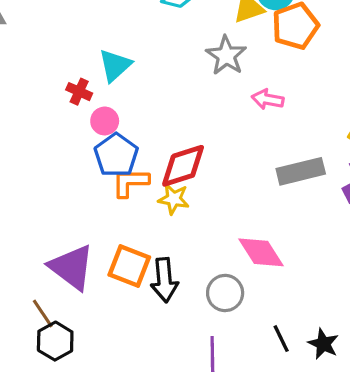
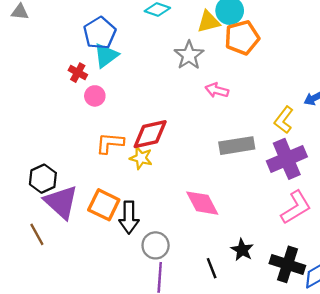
blue pentagon: (116, 155) -> (100, 33), moved
gray circle: (225, 293) -> (156, 245), moved
black hexagon: (55, 341) -> (43, 179), moved
black star: (323, 344) -> (242, 250), moved

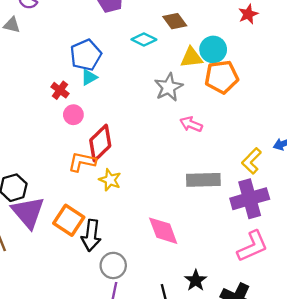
cyan triangle: (106, 55) -> (89, 77), size x0.7
red diamond: (150, 134) -> (100, 143), moved, turned -39

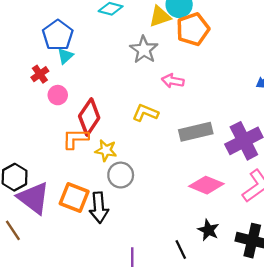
red cross: (60, 90) -> (40, 74), turned 30
yellow L-shape: (252, 161) -> (145, 113), moved, turned 80
pink diamond: (163, 231) -> (206, 185), moved, turned -36
gray circle: (113, 265) -> (121, 175), moved

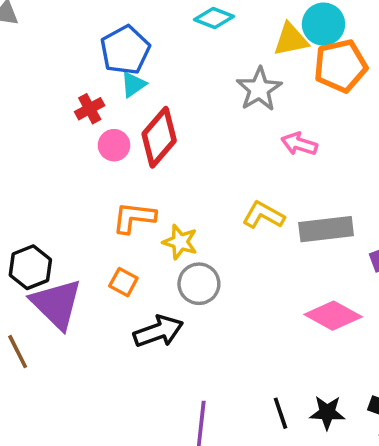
yellow L-shape: (145, 113) -> (263, 215), moved
red diamond: (89, 117) -> (159, 137), moved
orange square: (74, 198) -> (123, 282), moved, size x0.6
black arrow: (99, 208) -> (158, 331), turned -112
black star: (208, 230) -> (327, 413), moved, turned -30

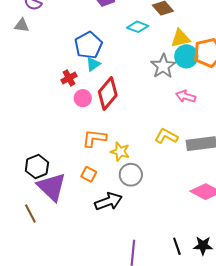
cyan circle: (323, 24) -> (186, 56), moved

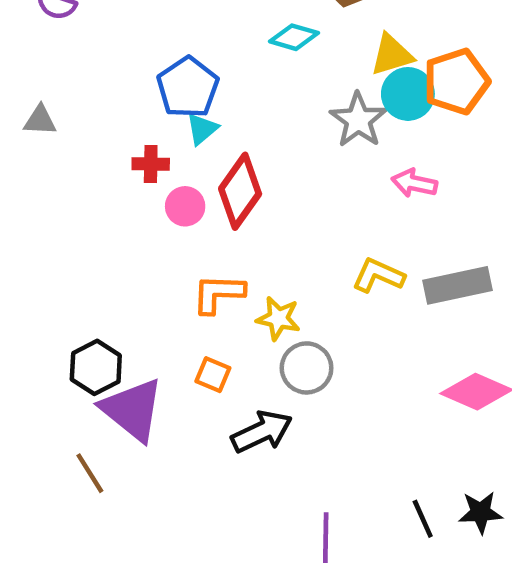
gray triangle: (22, 25) -> (40, 120), moved
red cross: (69, 78) -> (151, 164), turned 35

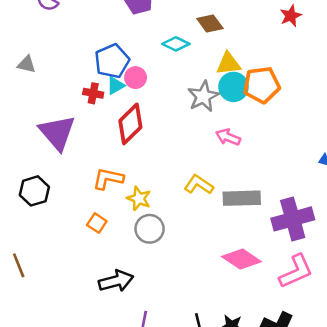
red cross: (151, 164) -> (93, 93), moved
pink circle: (185, 206) -> (136, 78), moved
black hexagon: (96, 367) -> (34, 191), moved
purple triangle: (132, 410) -> (57, 133), moved
black arrow: (262, 432) -> (116, 281), moved

